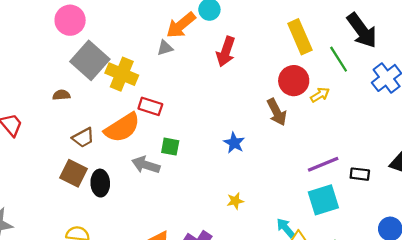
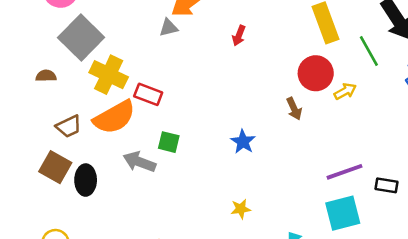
red arrow: (226, 52) -> (239, 36), size x0.6
yellow cross: (122, 74) -> (109, 75), moved
brown arrow: (277, 112) -> (294, 109), size x0.7

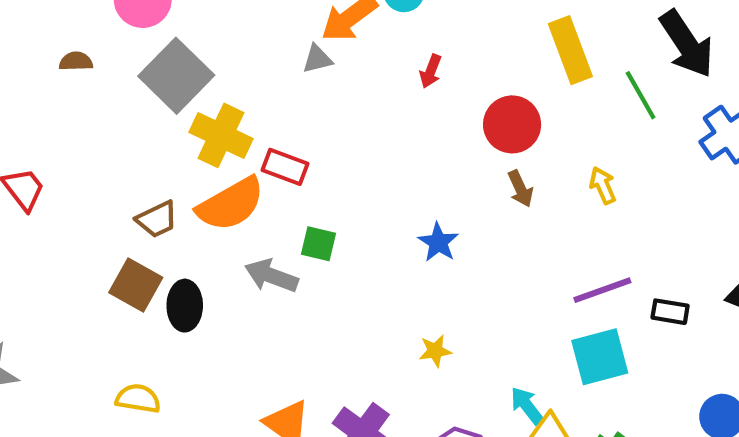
red circle: (316, 73) -> (512, 124), moved
brown semicircle: (46, 76) -> (76, 61), moved
yellow arrow: (345, 91) -> (603, 185), moved, turned -85

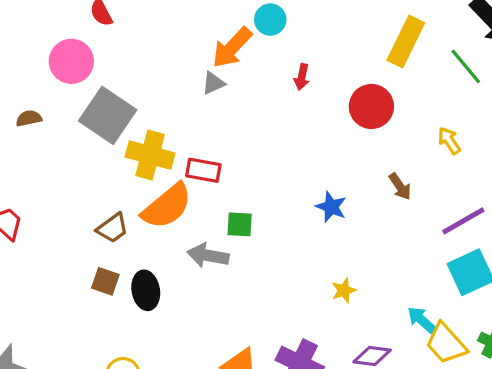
yellow rectangle: (570, 50) -> (406, 42), turned 57
brown arrow: (520, 189) -> (400, 187), moved
brown square: (136, 285) -> (105, 281), size x0.7

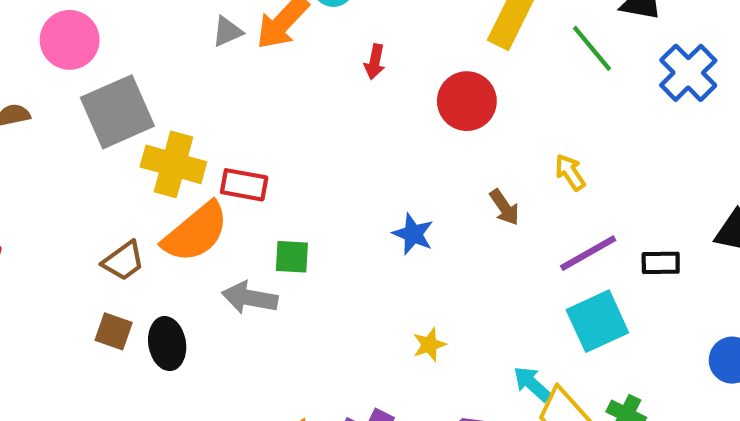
gray triangle: (213, 83) -> (227, 32), moved
gray square: (108, 115) -> (117, 112), turned 32
yellow arrow: (449, 141) -> (570, 172), moved

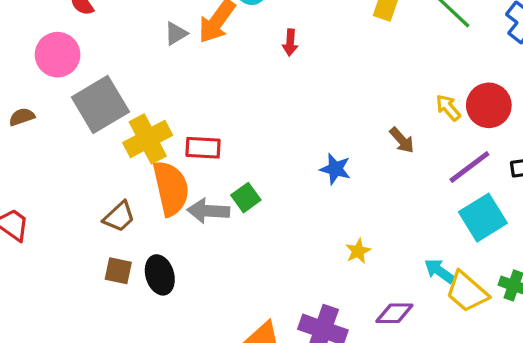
red circle: (467, 101) -> (489, 105), moved
yellow cross: (173, 164) -> (148, 139), turned -36
orange semicircle: (196, 232) -> (171, 188), turned -56
green square: (292, 257) -> (246, 198), turned -32
gray arrow: (250, 298) -> (208, 211), moved

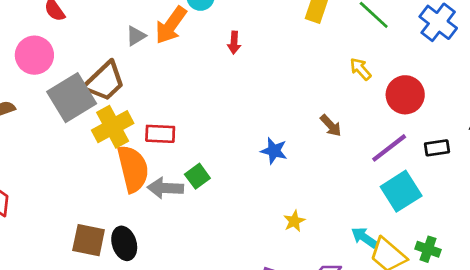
yellow arrow: (448, 108) -> (361, 69), moved
brown trapezoid: (119, 217) -> (105, 81), moved, size x1.5
brown square: (118, 271) -> (89, 240), size x1.4

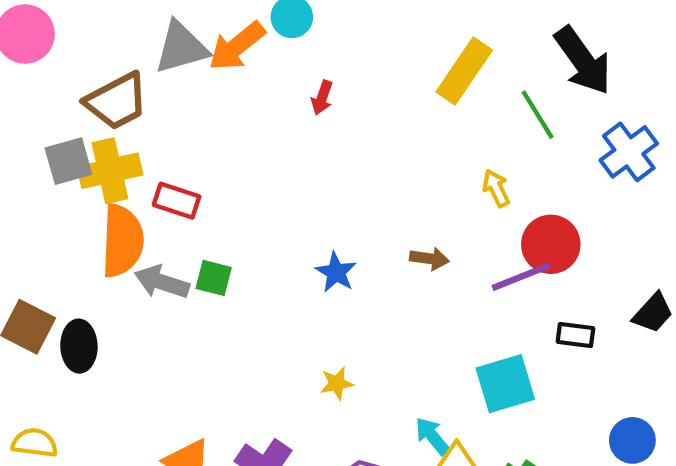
gray triangle: (136, 36) -> (181, 48), size x1.8
gray square: (72, 98) -> (68, 161), moved, size x0.7
brown arrow: (331, 125) -> (429, 259), turned -55
purple line: (389, 148) -> (521, 277), moved
green square: (197, 176) -> (214, 278), turned 35

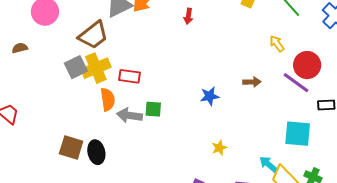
orange semicircle: (122, 241) -> (108, 100), size x0.7
blue star: (336, 272) -> (210, 96), turned -30
purple line: (521, 277) -> (296, 83), turned 68
cyan square: (505, 384) -> (298, 134), turned 32

